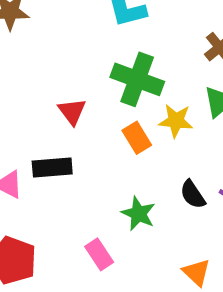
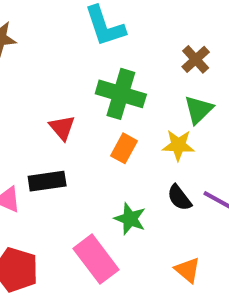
yellow star: (176, 121) -> (178, 145), moved
orange rectangle: (137, 138) -> (124, 148), turned 64
pink rectangle: (99, 254) -> (96, 259), size x1.6

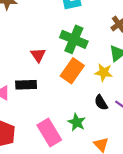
orange rectangle: (124, 148) -> (72, 71), size x1.5
green star: (130, 219) -> (77, 122), moved

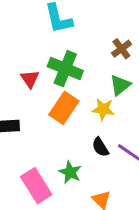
red triangle: (38, 55) -> (30, 79), moved

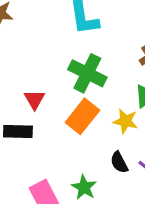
red triangle: (30, 79) -> (34, 100), moved

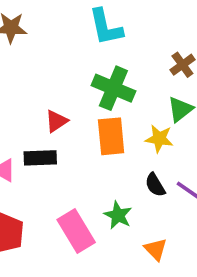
red triangle: (34, 100) -> (56, 121), turned 30
orange rectangle: (82, 116) -> (111, 136), turned -40

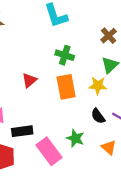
green cross: (113, 88) -> (65, 55), size x0.7
black rectangle: (40, 158) -> (22, 131), moved
orange triangle: (156, 249) -> (109, 147), moved

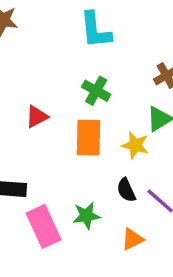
green star: (75, 138) -> (86, 216), turned 30
orange triangle: (109, 147) -> (132, 239), turned 42

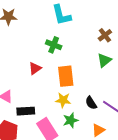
green cross: (96, 91) -> (54, 45), moved
yellow star: (135, 145) -> (63, 100), moved

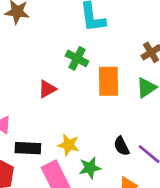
orange rectangle: (66, 76) -> (108, 81), moved
yellow star: (63, 100) -> (69, 145), moved

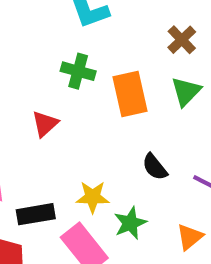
black semicircle: (121, 146) -> (155, 167), moved

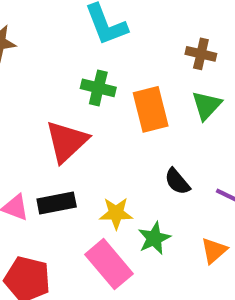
brown cross: (182, 40) -> (201, 54), turned -32
red triangle: (45, 124) -> (67, 141), size x1.6
black rectangle: (36, 214) -> (57, 203), moved

